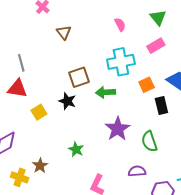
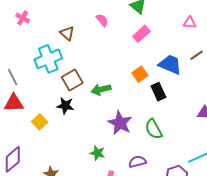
brown triangle: (64, 32) -> (67, 33), moved
cyan cross: (121, 62) -> (48, 59), moved
green star: (76, 149) -> (97, 153), moved
purple semicircle: (137, 171) -> (137, 162), moved

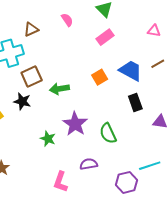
brown triangle: (67, 33) -> (31, 29), turned 49
black rectangle: (158, 92) -> (135, 103), moved
green star: (97, 153) -> (48, 139), moved

